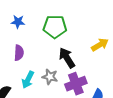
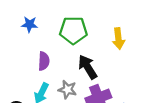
yellow arrow: (100, 45) -> (118, 39), moved, turned 114
purple semicircle: (19, 53) -> (44, 61), moved

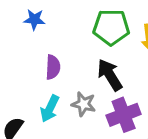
green pentagon: (73, 30) -> (111, 27), moved

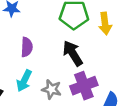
gray star: (84, 104) -> (52, 89), moved

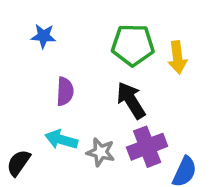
cyan arrow: (24, 81) -> (61, 140), turned 80

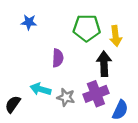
purple semicircle: (65, 91) -> (58, 58), moved
black arrow: (131, 100) -> (104, 64), moved, turned 30

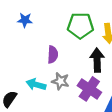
purple cross: (96, 94) -> (89, 89), turned -35
gray star: (66, 97) -> (60, 81), moved

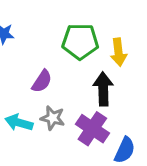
purple semicircle: (53, 55) -> (42, 81), turned 30

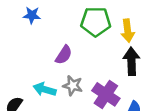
black arrow: (103, 89) -> (131, 61), moved

